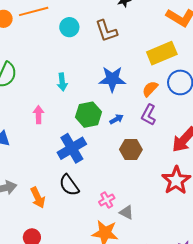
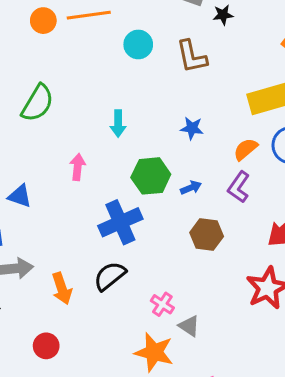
blue star: (112, 79) -> (192, 128), size x0.6
black semicircle: (69, 185) -> (110, 276), turned 80
pink cross: (107, 200) -> (162, 304), turned -35

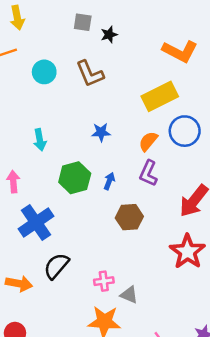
blue arrow: (191, 188) -> (109, 181), turned -35
blue cross: (120, 222) -> (36, 222), moved
orange arrow: (62, 288) -> (19, 284), turned -50
pink cross: (162, 304) -> (104, 281), turned -30

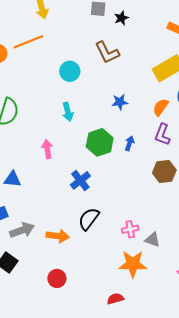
cyan circle: (44, 72) -> (70, 71), moved
brown hexagon: (129, 217) -> (164, 172), moved
blue cross: (36, 222) -> (80, 180), moved, size x0.7

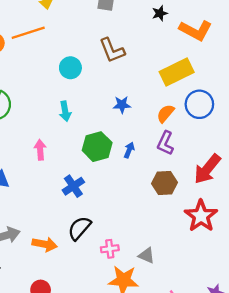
black star: (121, 18) -> (160, 13), moved
pink cross: (130, 229) -> (110, 249), moved

